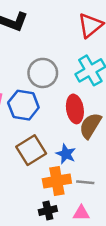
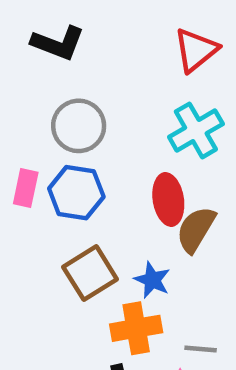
gray circle: (43, 73) -> (79, 126), moved
gray line: (85, 182) -> (201, 349), moved

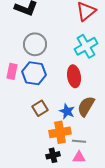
brown semicircle: (196, 229) -> (86, 106), moved
brown square: (90, 273) -> (40, 108), size x0.7
gray line: (201, 349) -> (79, 141), moved

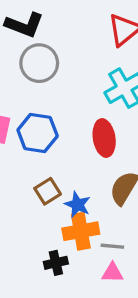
gray circle: (35, 44) -> (39, 63), moved
blue star: (67, 111) -> (77, 205), moved
black cross: (53, 155) -> (56, 263), moved

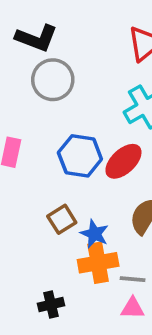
blue hexagon: (38, 133) -> (80, 156), moved
red ellipse: (104, 138) -> (123, 161), turned 56
black cross: (56, 263) -> (51, 304), moved

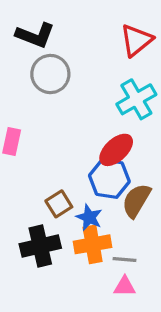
blue hexagon: (80, 156) -> (109, 179), moved
black cross: (51, 304) -> (40, 246), moved, size x1.6

